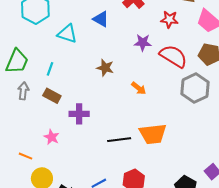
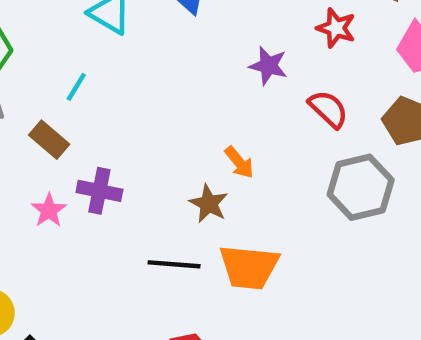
red semicircle: (173, 56) -> (328, 109), size x0.7
brown star: (105, 68) -> (209, 204), moved
cyan line: (50, 69) -> (76, 87), moved
pink star: (52, 137) -> (49, 210), moved

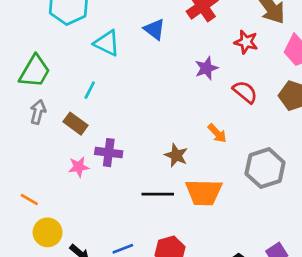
purple star: (268, 66) -> (206, 68), turned -30
orange arrow: (239, 162) -> (217, 133), moved
gray hexagon: (361, 187) -> (265, 168), moved
pink star: (49, 210) -> (79, 167), turned 30

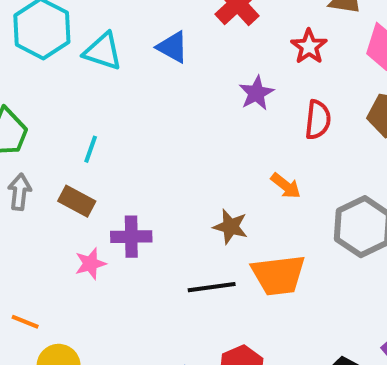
red star: (246, 42) -> (309, 47), turned 30
cyan triangle: (107, 43) -> (103, 51), moved
red semicircle: (245, 92) -> (318, 120), turned 65

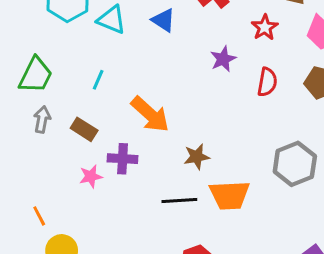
cyan line: (91, 149) -> (98, 80), moved
orange arrow: (286, 186) -> (150, 114), moved, size x1.8
brown star: (230, 227) -> (197, 157), turned -30
orange line: (25, 322) -> (39, 216), turned 36

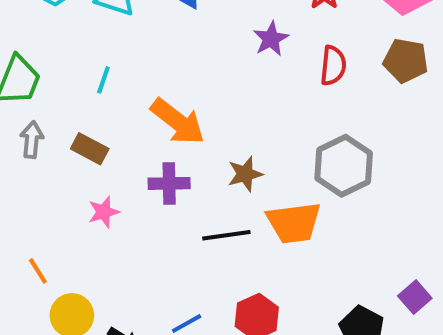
purple cross: (123, 159) -> (169, 183), moved
gray hexagon: (295, 164) -> (344, 166), moved

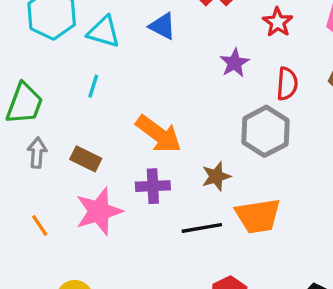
cyan line: (103, 80) -> (93, 86), moved
gray hexagon: (344, 166) -> (265, 131), moved
pink star: (104, 212) -> (99, 211), size x1.8
orange line: (38, 271) -> (40, 226), moved

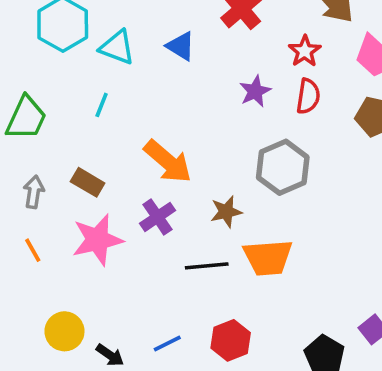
red semicircle: (287, 84) -> (308, 96), moved
gray arrow: (37, 153) -> (34, 192), moved
purple cross: (153, 186) -> (157, 217), turned -36

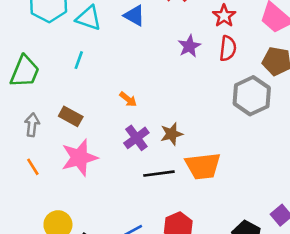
orange arrow: (168, 162) -> (128, 99), size x0.5
gray hexagon: (283, 167) -> (252, 96), moved
purple cross: (157, 217) -> (136, 138), moved

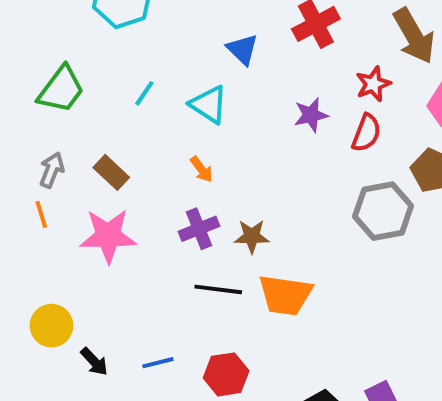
cyan triangle: (88, 18) -> (209, 104), moved
orange line: (33, 167) -> (41, 214), moved

